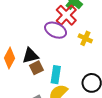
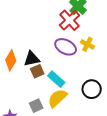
purple ellipse: (56, 30) -> (66, 47), moved
cyan rectangle: (56, 75) -> (56, 79), turned -60

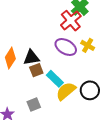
yellow semicircle: (57, 98) -> (66, 91), moved

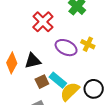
red cross: (71, 21) -> (43, 22), moved
brown square: (36, 70) -> (42, 82), moved

